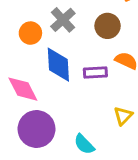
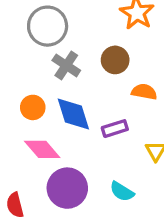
orange circle: (30, 33) -> (33, 107), moved
purple rectangle: (95, 73) -> (115, 129), moved

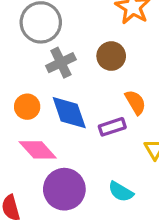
gray cross: (66, 65) -> (61, 63), turned 32
orange semicircle: (144, 92) -> (135, 102), moved, turned 50

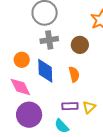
orange semicircle: (135, 102) -> (74, 74), moved
purple rectangle: (112, 127) -> (70, 106), moved

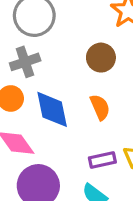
gray cross: (49, 40) -> (25, 62), moved

